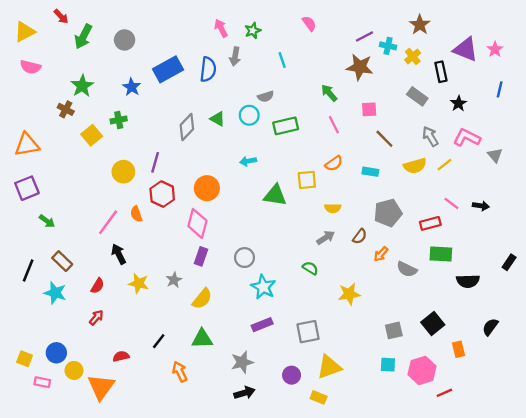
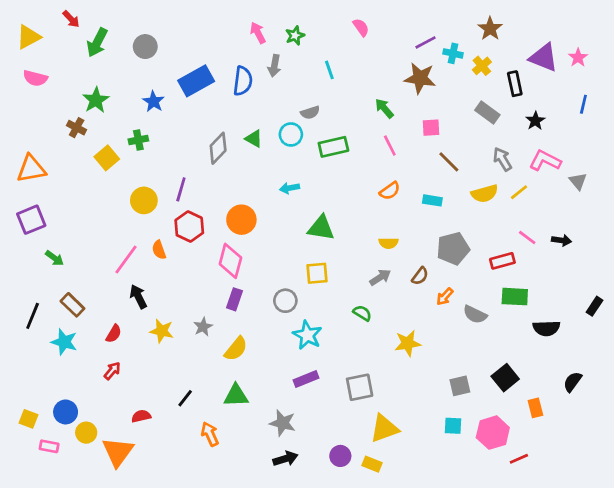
yellow square: (307, 180) -> (317, 273), moved
gray star: (242, 362) -> (283, 423), turned 30
purple circle: (292, 375) -> (340, 456), moved

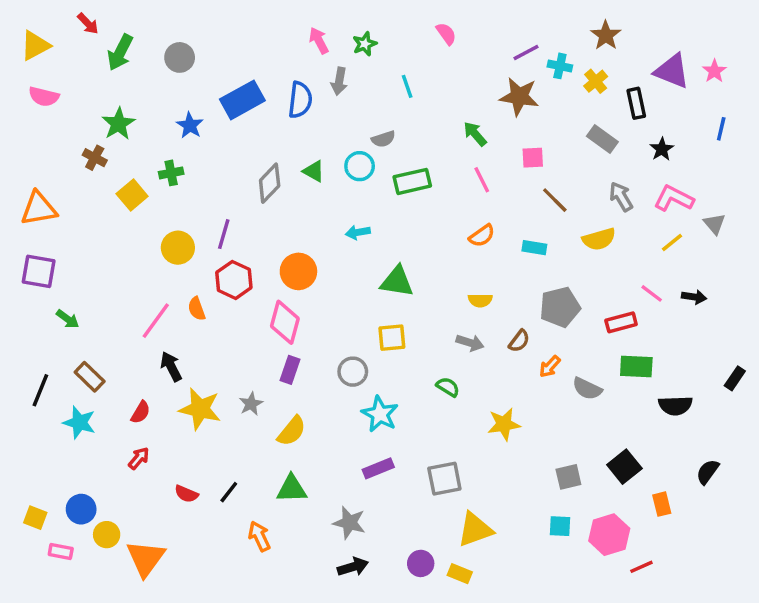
yellow line: (519, 192) -> (672, 243), moved
purple square: (31, 220) -> (39, 271), turned 32
gray arrow: (380, 277) -> (470, 343), turned 50
yellow star: (162, 331) -> (200, 409), size x1.4
red semicircle: (141, 416) -> (186, 494), moved, turned -144

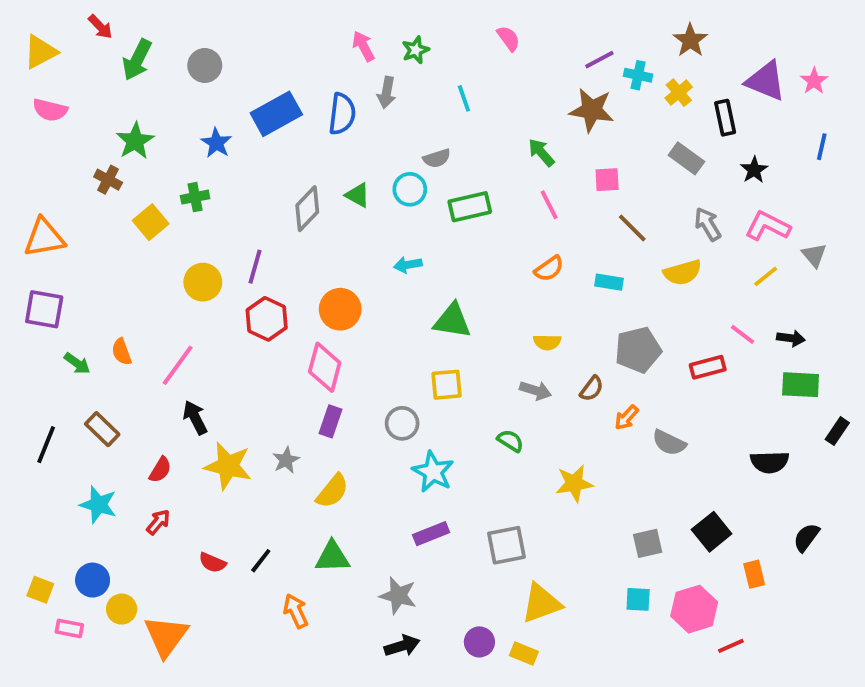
orange semicircle: (197, 309) -> (122, 352), moved
green rectangle: (636, 366) -> (801, 385), moved
cyan star: (79, 423) -> (98, 505), moved

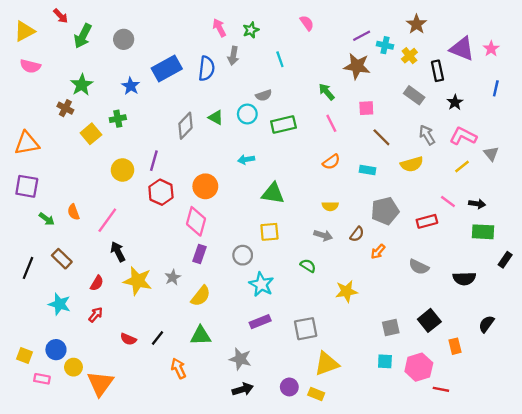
gray semicircle: (669, 443) -> (419, 267), moved
red line: (731, 646) -> (441, 389), turned 35

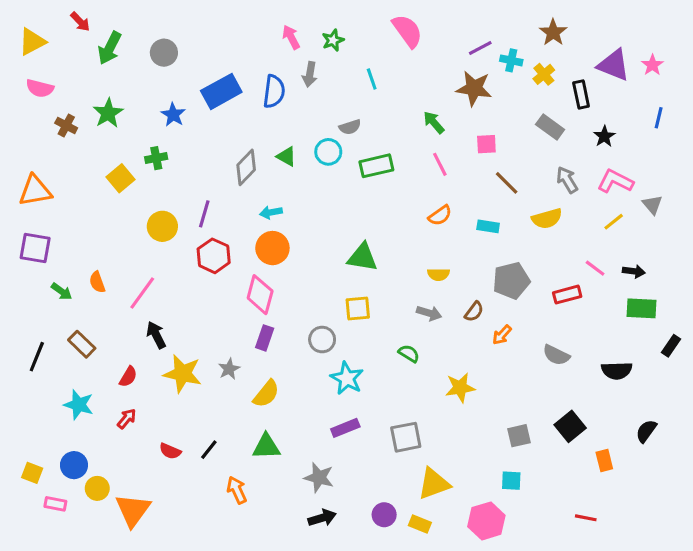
pink semicircle: (307, 23) -> (407, 31), size x1.6
brown cross: (65, 108) -> (66, 126), moved
cyan arrow: (246, 159) -> (271, 212), moved
pink hexagon: (419, 367) -> (486, 521), moved

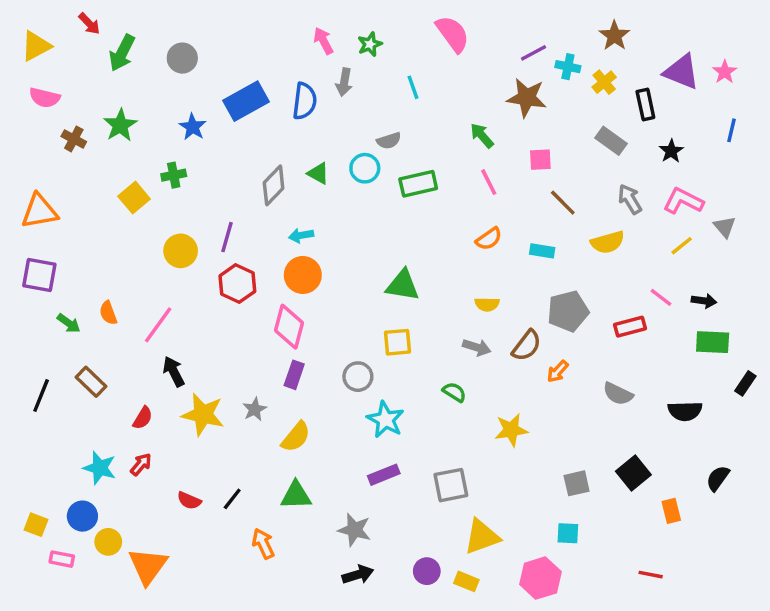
brown semicircle: (474, 312) -> (527, 346), size x1.4
cyan star: (79, 405) -> (100, 468), moved

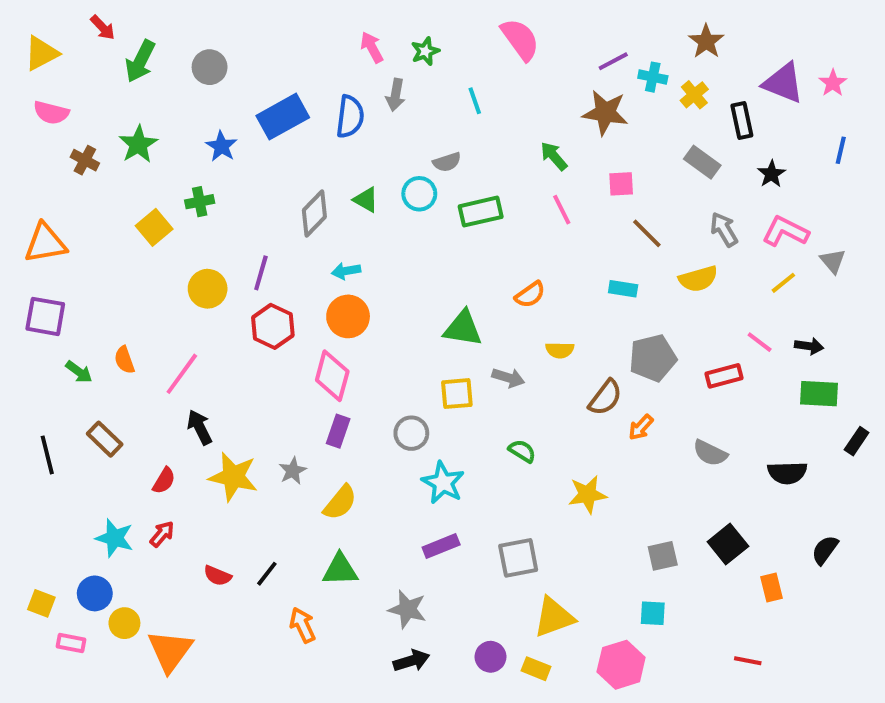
orange semicircle: (489, 239) -> (530, 295), moved
gray arrow: (477, 347) -> (508, 378), moved
black line: (41, 396) -> (47, 455), turned -36

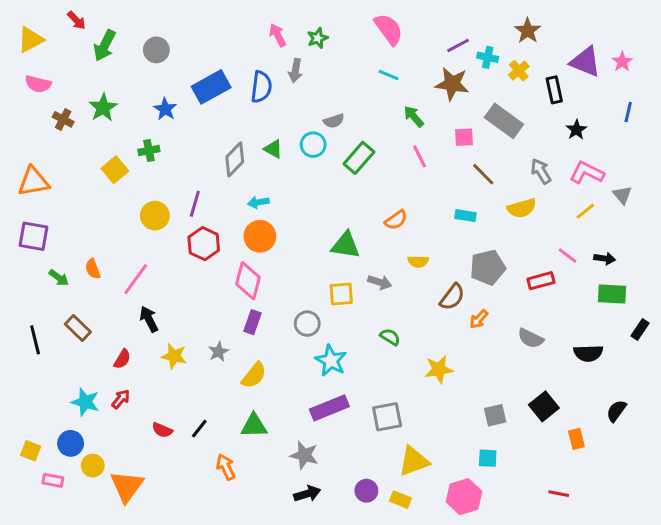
cyan line: (475, 101) -> (389, 75), moved, turned -48
gray rectangle: (702, 162) -> (504, 121), moved, size x1.4
green rectangle: (481, 212) -> (359, 158), turned -36
yellow star: (233, 477) -> (174, 356), size x0.7
purple rectangle: (441, 546) -> (329, 408), size x1.4

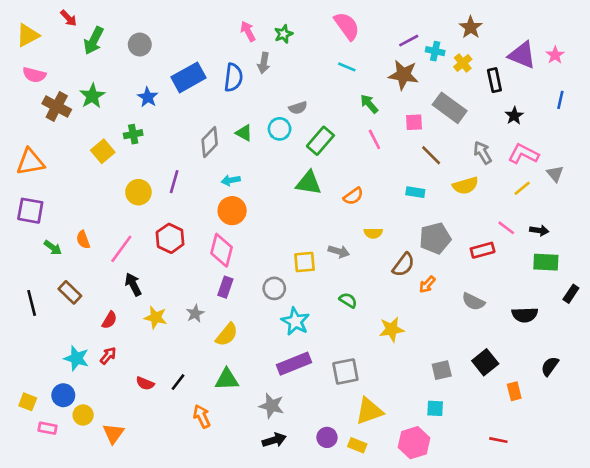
brown cross: (63, 119) -> (57, 106), size x1.5
red hexagon: (204, 244) -> (170, 238), moved
green triangle: (346, 245) -> (309, 183), moved
orange triangle: (127, 486) -> (113, 433), size x0.7

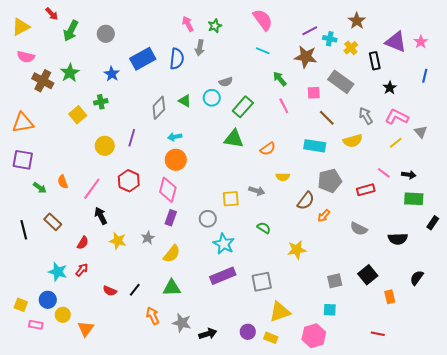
cyan rectangle: (415, 192) -> (315, 146), size x1.5
gray star: (272, 406) -> (182, 323), moved

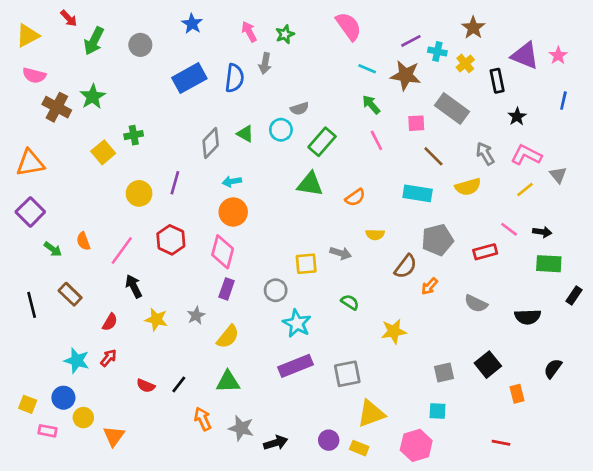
cyan line: (263, 51) -> (367, 69), moved
blue star: (112, 74) -> (192, 24), moved
purple square: (23, 160) -> (30, 212), turned 35

